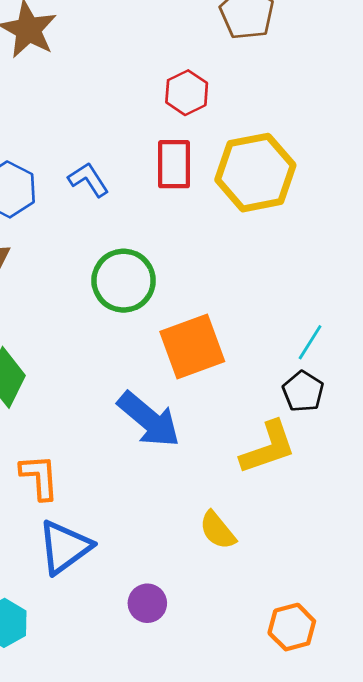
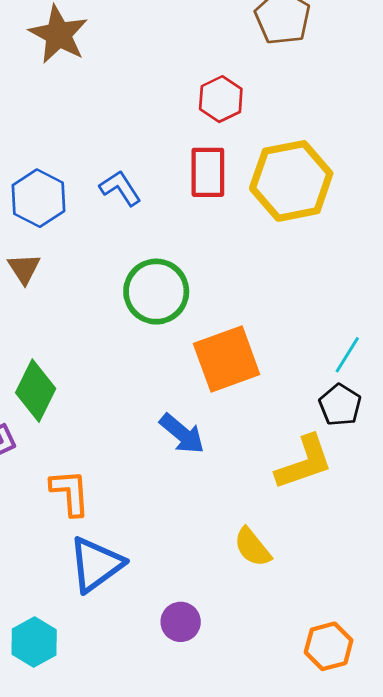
blue arrow: (149, 419) -> (182, 434), size x0.7

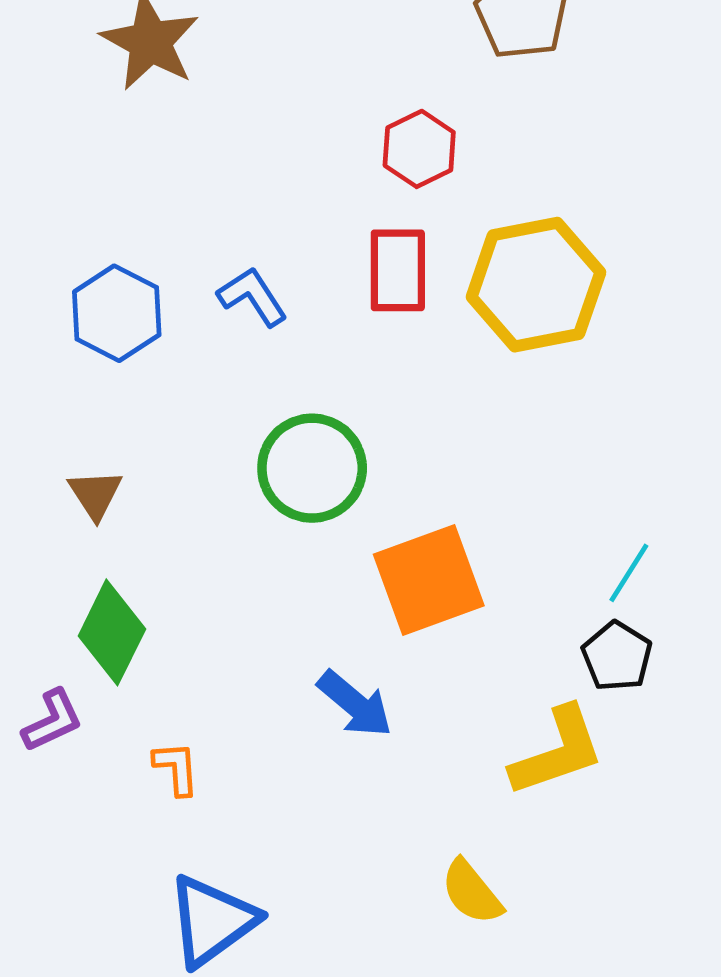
brown triangle: (24, 269) -> (95, 494), moved
orange L-shape: (70, 493) -> (176, 768), moved, size x0.7

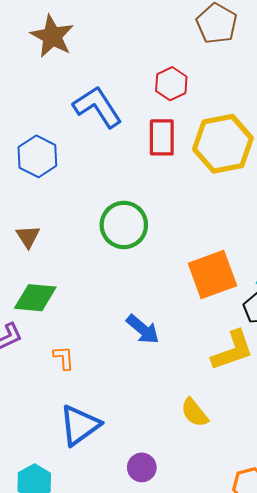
blue L-shape: (252, 297) -> (97, 107), moved, size x1.6
orange square: (429, 580) -> (212, 274), moved
green diamond: (112, 632) -> (35, 298), turned 69

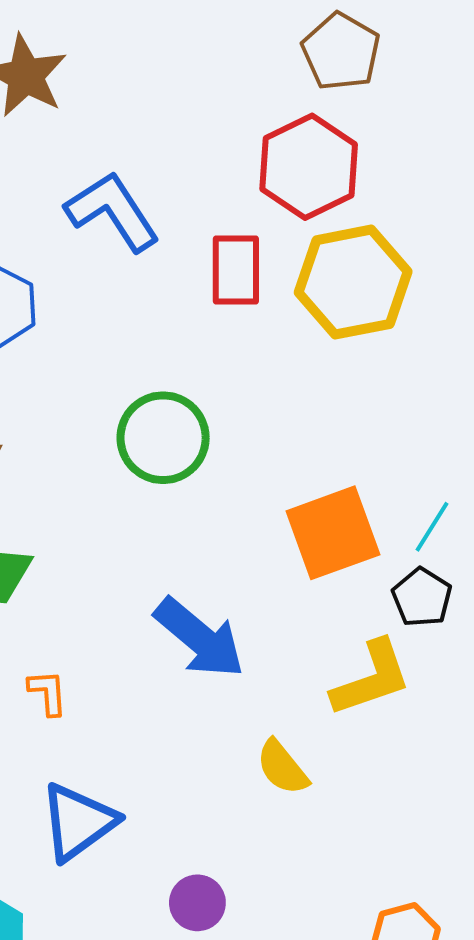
red hexagon: (171, 84) -> (309, 167), moved, size x1.6
blue arrow: (143, 329) -> (199, 638), size x1.4
yellow semicircle: (194, 413) -> (282, 767), moved

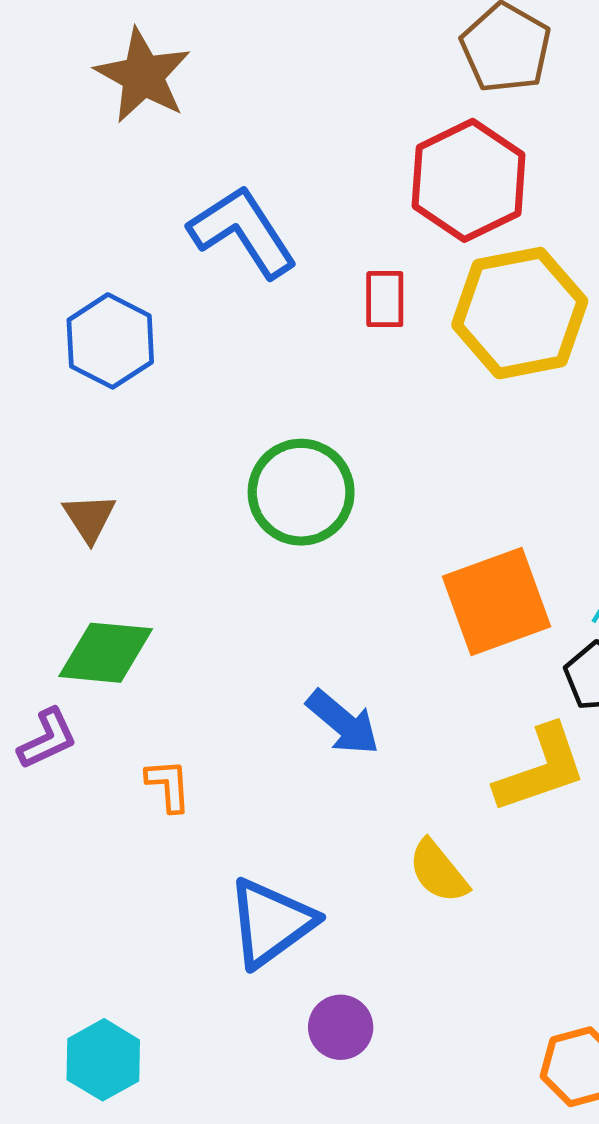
red rectangle: (236, 270) -> (385, 299), size x0.7
blue arrow: (199, 638) -> (343, 722), size x0.7
blue triangle: (78, 822) -> (271, 923), moved

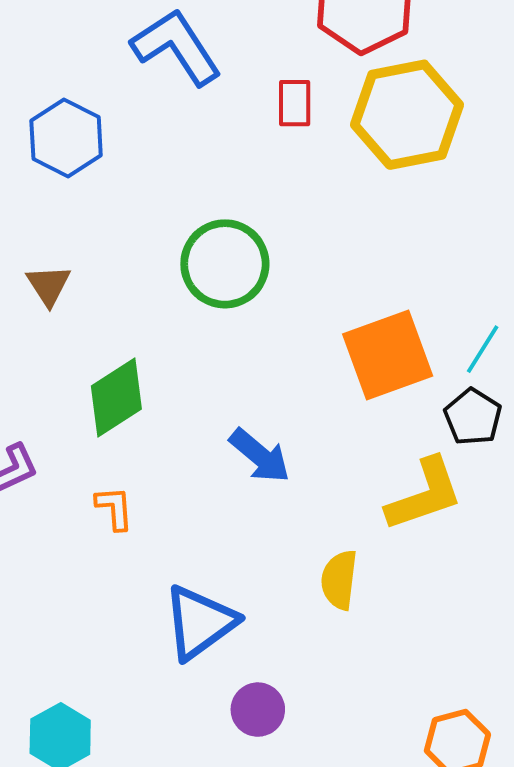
green diamond: (106, 653) -> (116, 398), moved, turned -38
yellow semicircle: (438, 871) -> (339, 580), turned 46

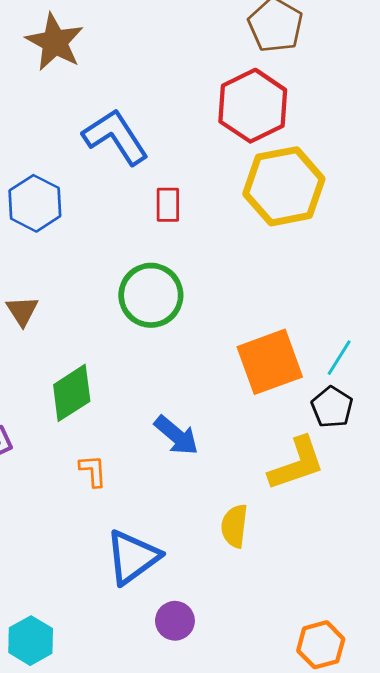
red rectangle: (295, 103) -> (168, 205), moved
orange L-shape: (114, 508) -> (93, 471), moved

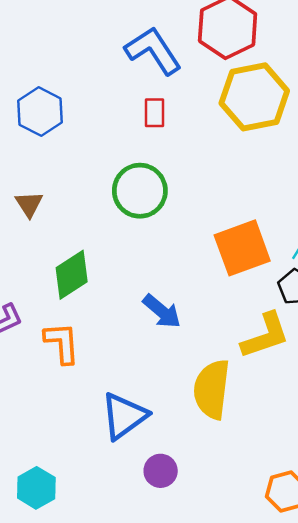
blue L-shape: (116, 137) -> (153, 51), moved
orange L-shape: (93, 471) -> (62, 343), moved, size x1.5
yellow semicircle: (234, 526) -> (212, 389), size x1.6

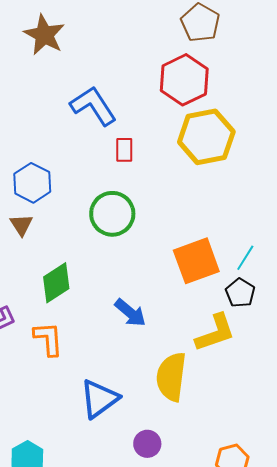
blue L-shape: (153, 51) -> (93, 106), moved
blue hexagon: (40, 112) -> (32, 183), moved
purple circle: (161, 471) -> (147, 444), moved

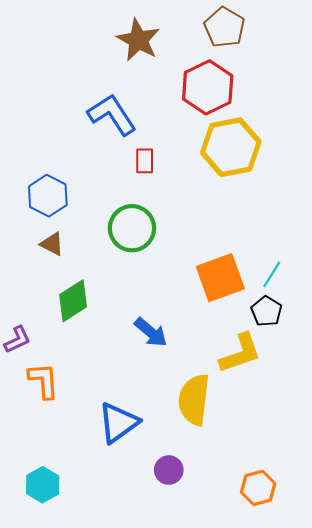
brown star: (44, 35) -> (138, 40), moved
brown triangle: (21, 225) -> (52, 244), moved, turned -30
orange L-shape: (48, 339) -> (44, 381), moved

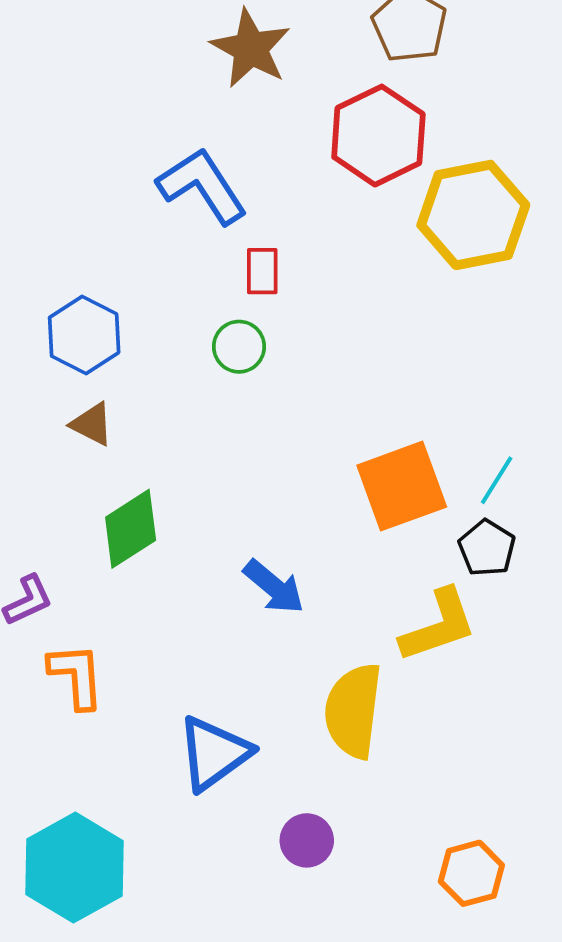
yellow hexagon: (231, 147) -> (473, 215), moved
green circle: (132, 228) -> (239, 347), moved, size x0.6
cyan hexagon: (43, 485) -> (74, 868), size x1.6

